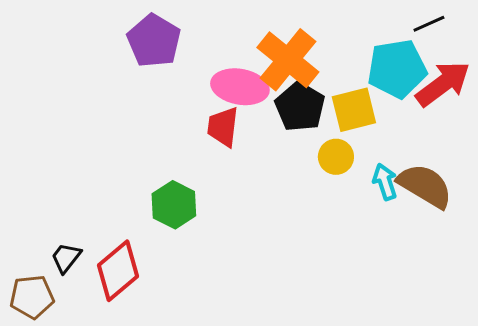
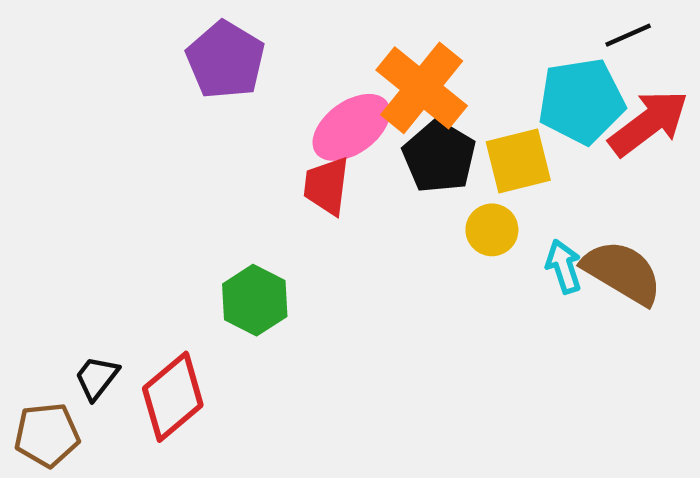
pink ellipse: (240, 87) -> (351, 127), turned -46

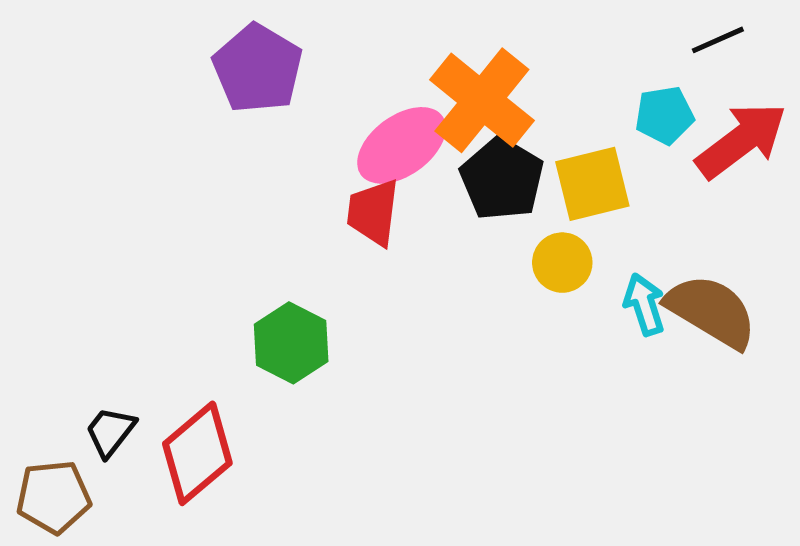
cyan pentagon: (581, 101) -> (664, 115), size x0.6

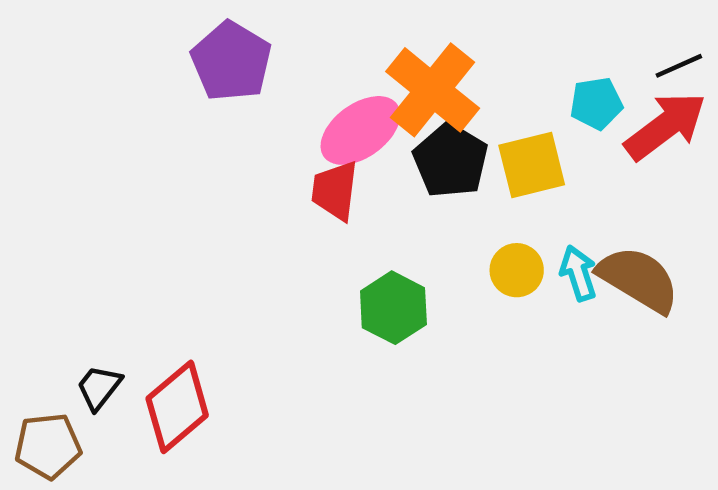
black line: (718, 40) -> (679, 66), moved
yellow circle: (562, 263) -> (517, 270), moved
green hexagon: (291, 343) -> (393, 308), moved

